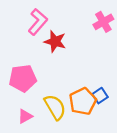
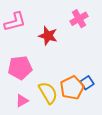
pink L-shape: (38, 22) -> (15, 22), moved, turned 35
pink cross: (103, 22) -> (79, 19), moved

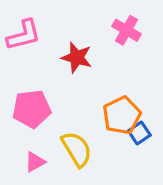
pink cross: (79, 19) -> (126, 30), turned -30
orange pentagon: (72, 88) -> (122, 115), moved

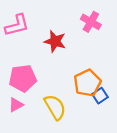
pink triangle: (35, 162) -> (16, 105), moved

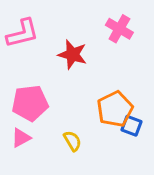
blue square: (100, 96) -> (132, 126), turned -35
yellow semicircle: (55, 107) -> (72, 141), size x0.6

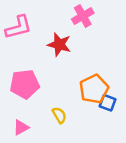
pink cross: (119, 29) -> (83, 16), moved, turned 30
pink triangle: (21, 138) -> (21, 128), moved

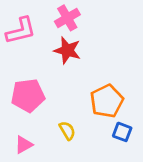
pink cross: (83, 16) -> (67, 18), moved
blue square: (108, 103) -> (122, 132), moved

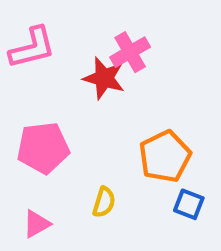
pink cross: (67, 18) -> (130, 52), moved
yellow semicircle: (67, 131) -> (104, 202), turned 48

